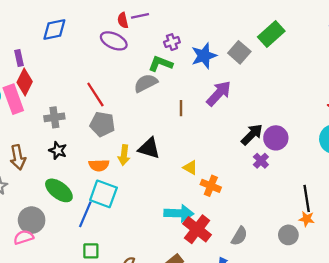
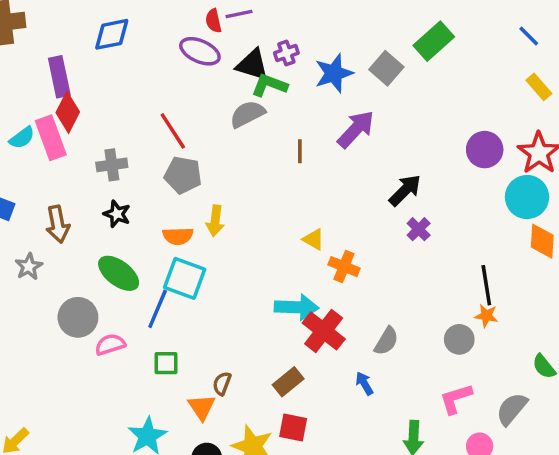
purple rectangle: (19, 58) -> (59, 77), size x1.6
purple circle: (276, 138) -> (485, 150), moved
black triangle: (149, 148) -> (252, 65), moved
pink semicircle: (24, 237) -> (110, 344), moved

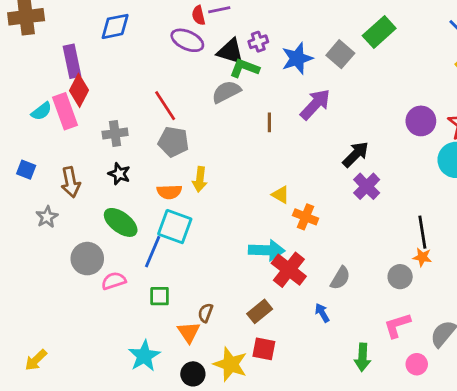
purple cross: (419, 229) -> (367, 186), size x1.4

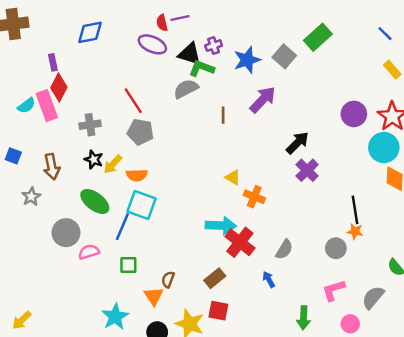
purple rectangle: (72, 61) -> (53, 62), size x0.6
yellow arrow: (200, 179) -> (113, 164), moved, turned 36

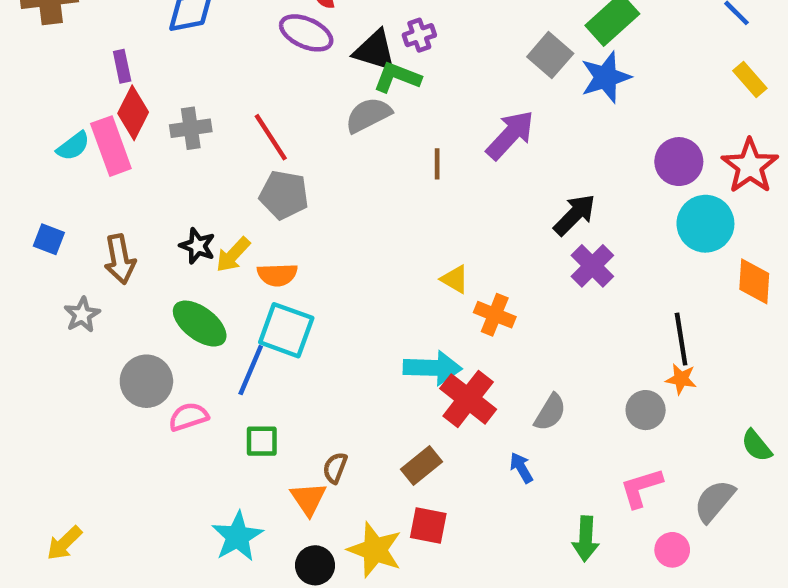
blue star: (247, 60) -> (606, 77), moved
gray cross: (90, 125) -> (191, 128), moved
cyan circle: (384, 148) -> (705, 224), moved

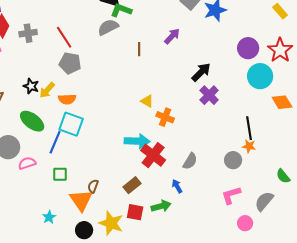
purple arrow: (510, 135) -> (172, 36), size x0.7
orange diamond: (754, 281) -> (282, 102), turned -35
orange triangle: (308, 499) -> (81, 200), size x1.4
cyan star: (237, 537) -> (49, 217), size x0.6
green arrow: (586, 539) -> (161, 206), moved, turned -108

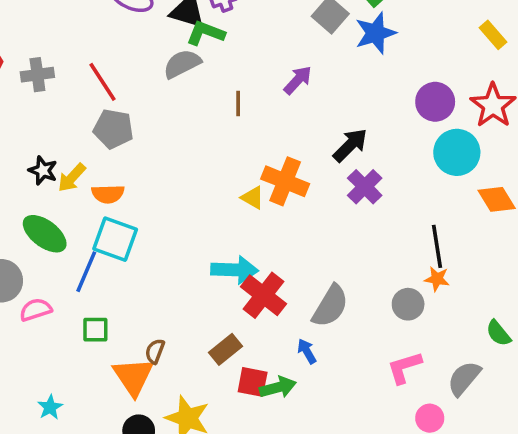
orange cross: (165, 117) -> (285, 181), moved, size x1.4
gray semicircle: (190, 161) -> (330, 306), size x1.4
red square: (135, 212) -> (253, 382), moved
cyan star: (49, 217) -> (50, 407), moved

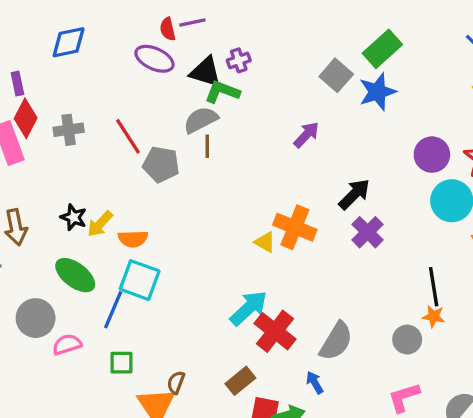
brown line: (238, 104) -> (207, 146), moved
gray pentagon: (113, 129) -> (161, 164), moved
cyan arrow: (234, 270) -> (249, 308), turned -45

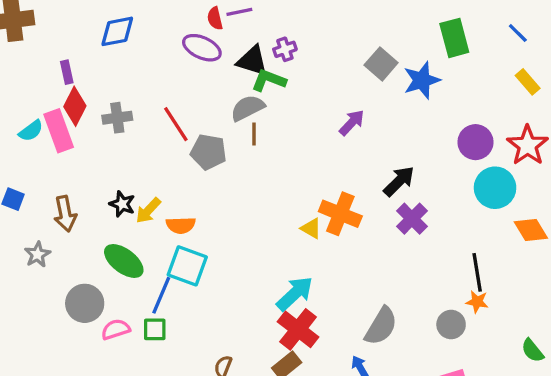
green rectangle: (382, 49) -> (454, 38), moved, turned -63
red cross: (275, 331) -> (298, 329), moved
green square: (121, 363) -> (155, 329), moved

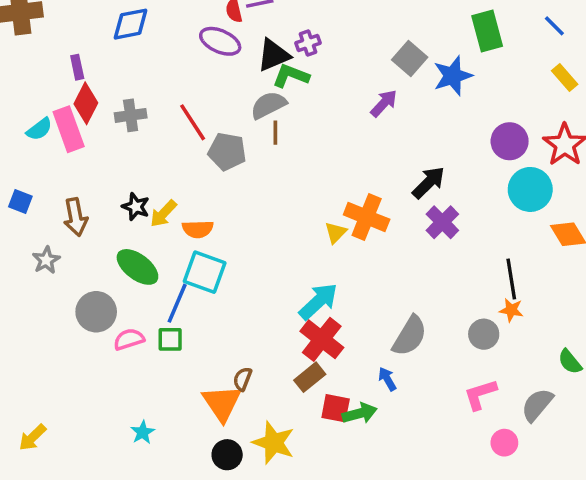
black triangle: (252, 61) -> (274, 55), turned -40
purple arrow: (352, 123) -> (384, 103), moved
yellow triangle: (311, 228) -> (336, 233), turned 45

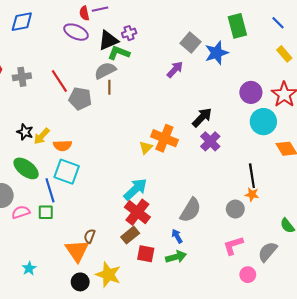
blue line: (177, 303) -> (50, 190), turned -40
green arrow: (360, 413) -> (176, 257), moved

